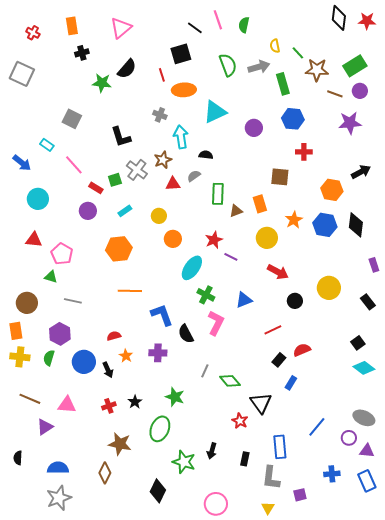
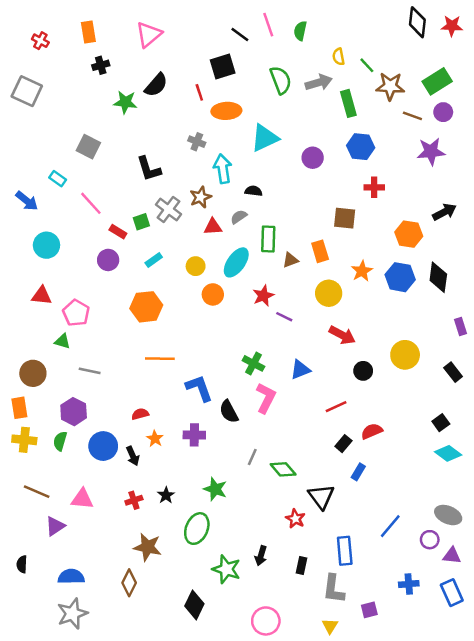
cyan ellipse: (192, 268) -> (236, 262), moved

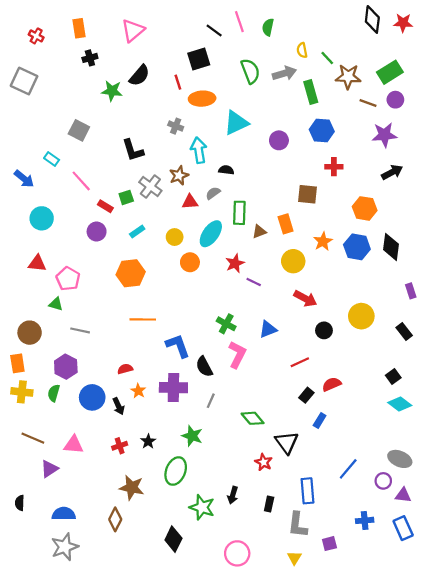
black arrow: (444, 212) -> (392, 172), moved
purple cross: (194, 435) -> (173, 388), size x1.4
gray line: (252, 457) -> (211, 401), moved

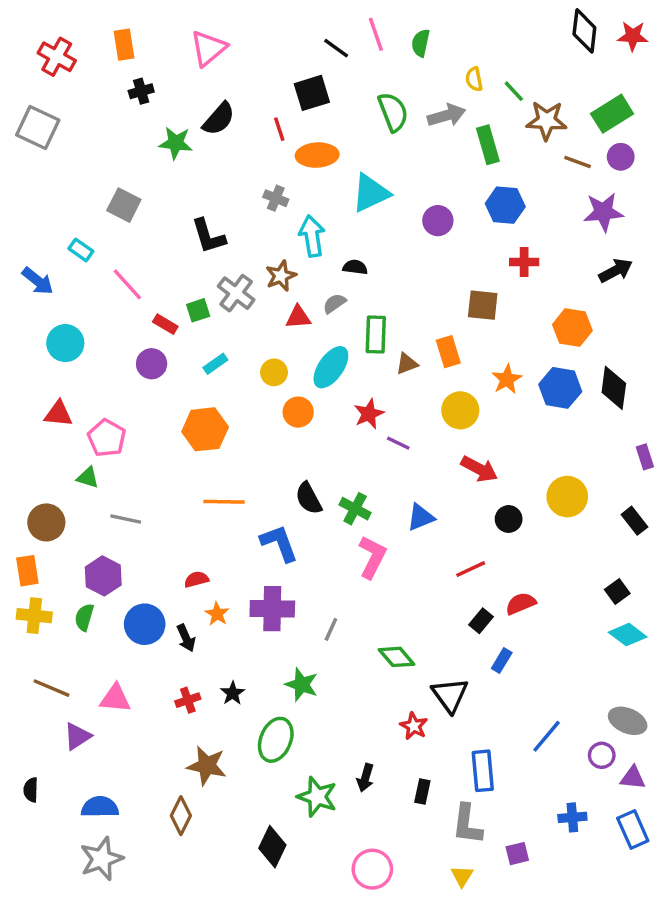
red cross: (36, 36) -> (57, 57), size x1.5
black semicircle: (204, 367) -> (309, 498), moved

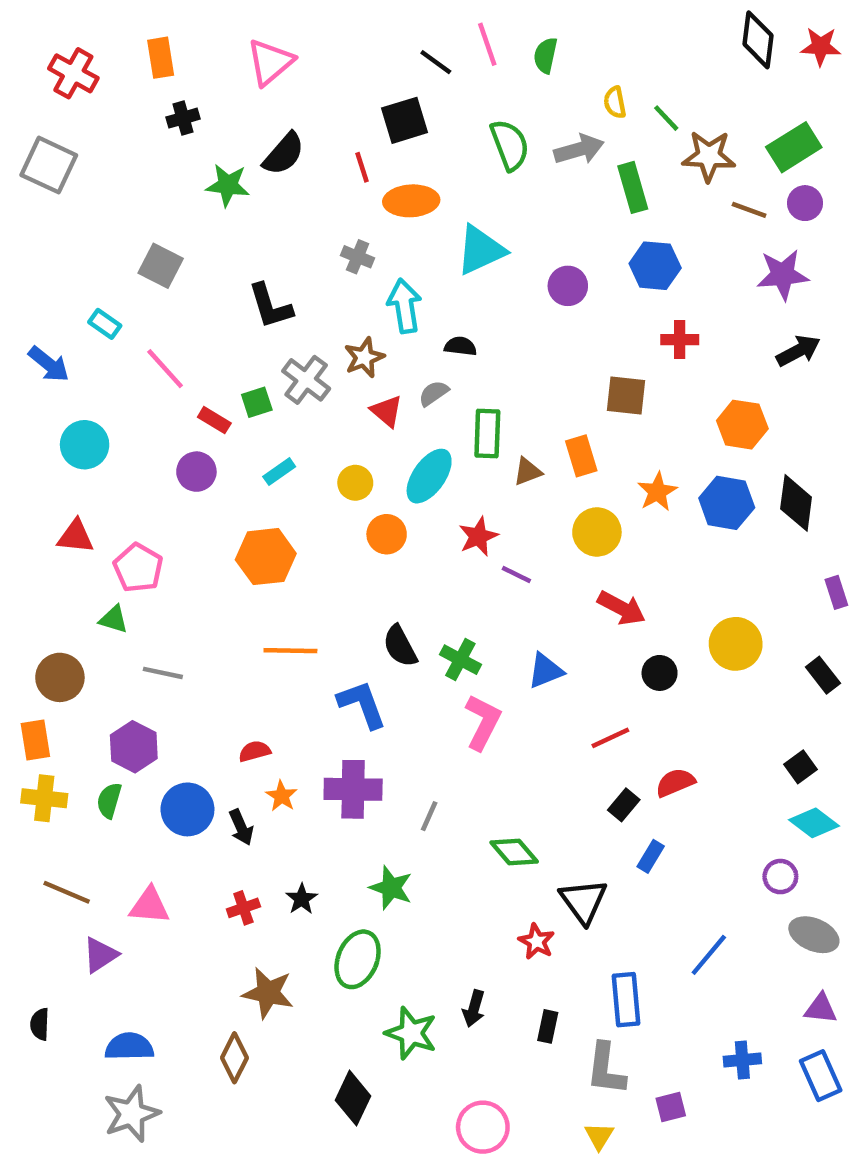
red triangle: (298, 317) -> (387, 411), turned 44
purple circle: (602, 755) -> (780, 877), moved

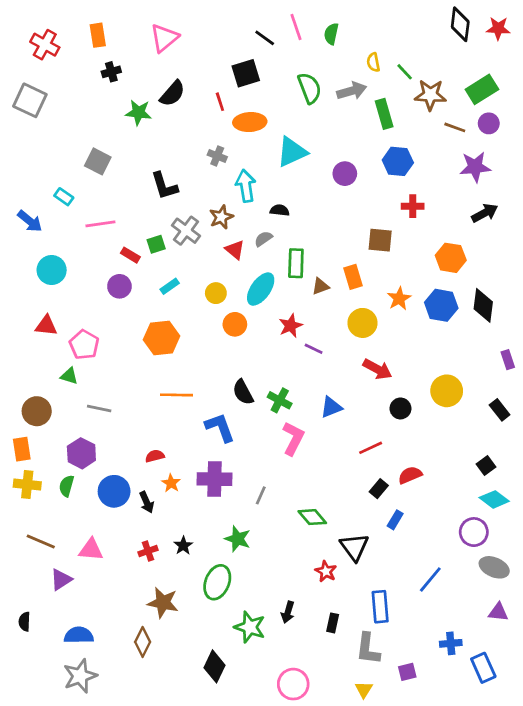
pink line: (165, 369) -> (100, 224), turned -56
purple circle: (780, 877) -> (474, 532), size x1.4
blue rectangle: (821, 1076) -> (483, 668), moved

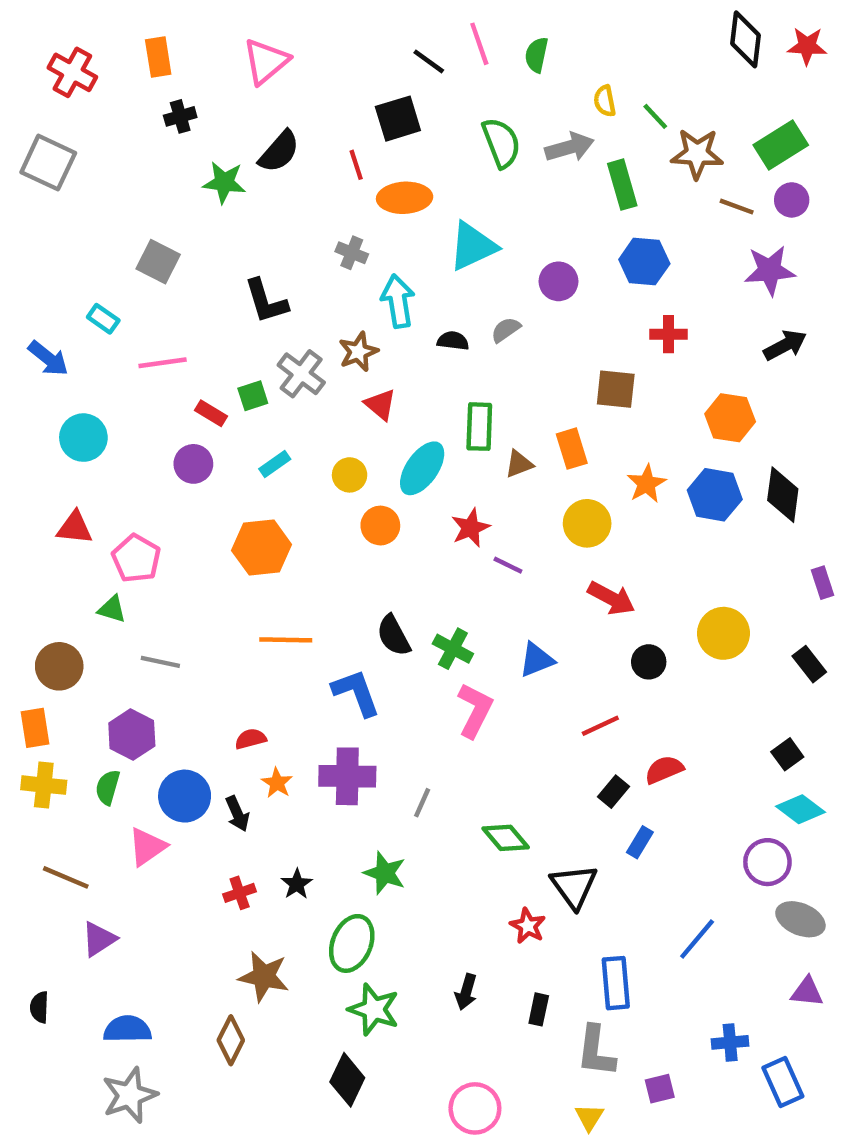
gray semicircle: (263, 239) -> (506, 330), moved
pink triangle: (91, 550) -> (147, 847), moved, turned -40
green star: (250, 627) -> (374, 1009), moved

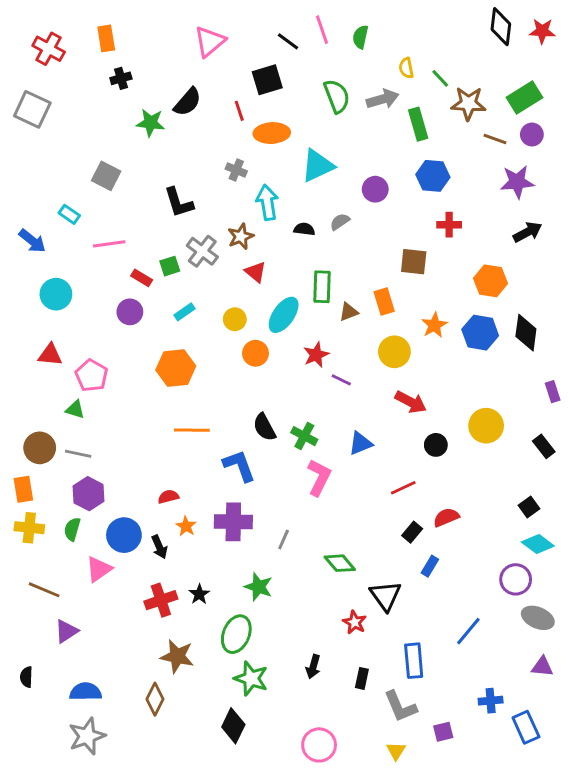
pink triangle: (266, 61) -> (210, 41), moved
gray line: (160, 662) -> (78, 454), moved
red cross: (240, 893) -> (161, 600), size x1.5
gray L-shape: (596, 1051) -> (400, 707), turned -30

